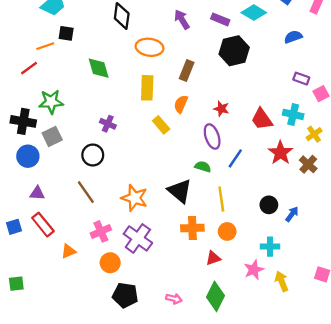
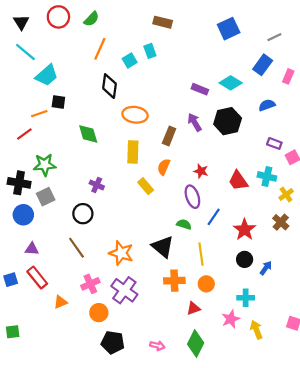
purple arrow: (182, 19) -> (195, 122), moved
black hexagon: (234, 51) -> (228, 121), moved
red star: (280, 153) -> (245, 230), moved

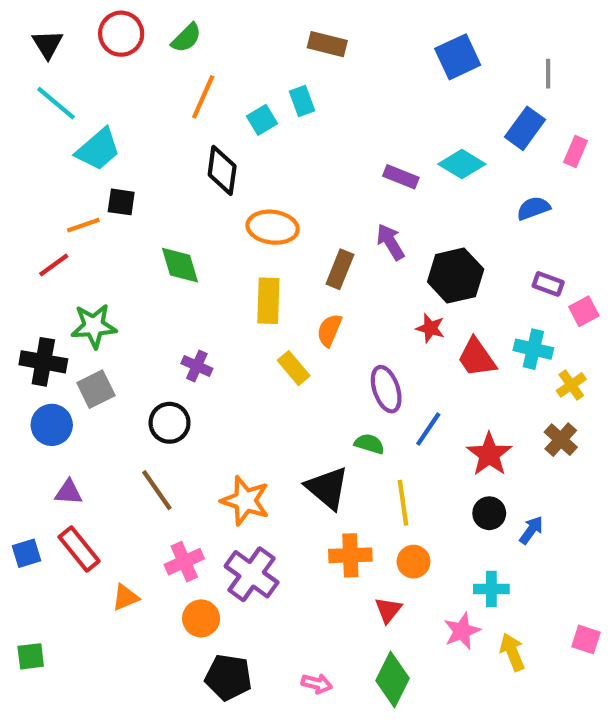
gray line: (274, 37) -> (548, 74), turned -64
black hexagon: (228, 121) -> (456, 276), moved
red star: (201, 171) -> (430, 328), moved
red triangle: (194, 308) -> (388, 610), turned -32

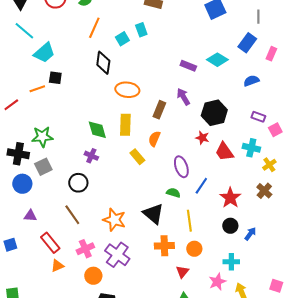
red line: (54, 265) -> (11, 105), moved
green diamond: (180, 265) -> (97, 130), moved
red rectangle: (79, 549) -> (50, 243), moved

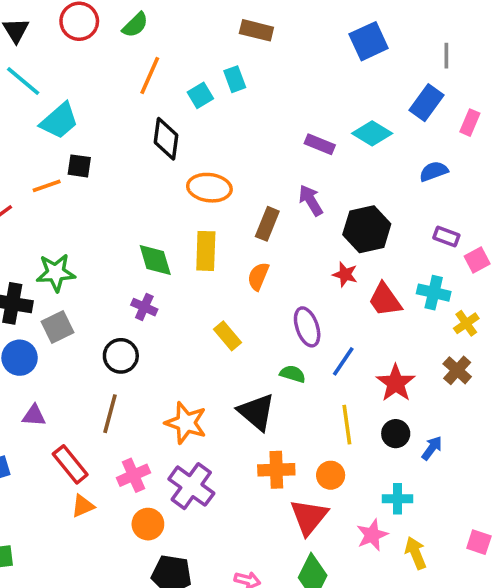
yellow rectangle: (137, 157) -> (228, 336), moved
brown line: (72, 215) -> (110, 414), turned 50
yellow line: (189, 221) -> (347, 425), moved
red triangle: (182, 272) -> (309, 517), size x1.6

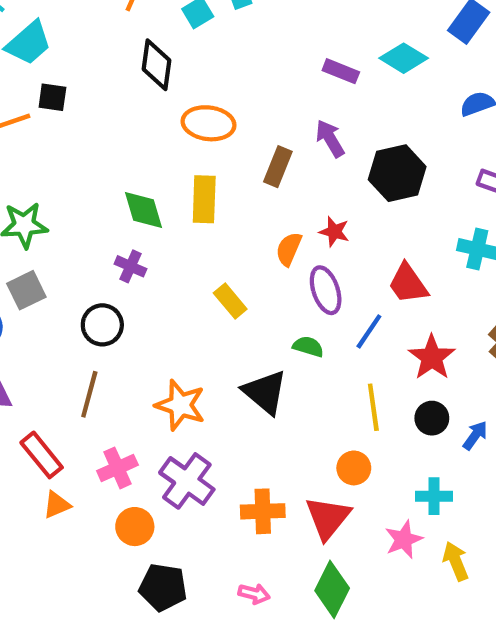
red star: (345, 274) -> (334, 232), moved
orange semicircle: (258, 276) -> (289, 249), moved
red trapezoid: (385, 300) -> (408, 284), moved
orange cross: (276, 470) -> (263, 511), moved

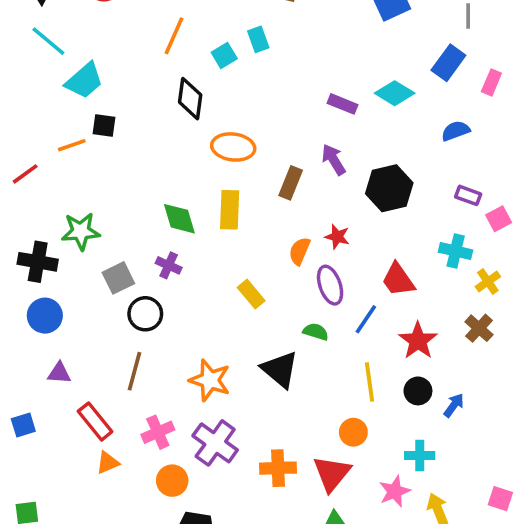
gray square: (26, 290) -> (118, 278), moved

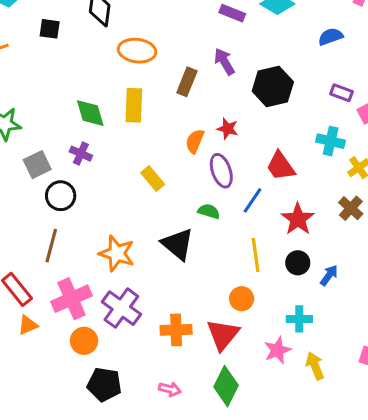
black square: (104, 125) -> (50, 29), moved
pink cross: (158, 432) -> (72, 299), size x1.4

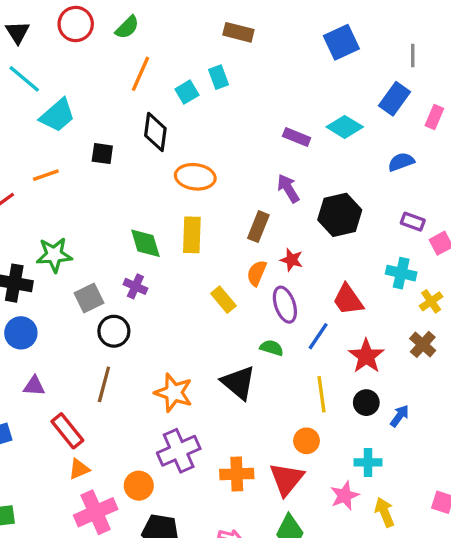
brown rectangle: (187, 82) -> (258, 227), moved
yellow rectangle: (153, 179) -> (223, 300), moved
pink cross: (72, 299) -> (96, 512), moved
purple cross: (121, 308) -> (179, 451), turned 30

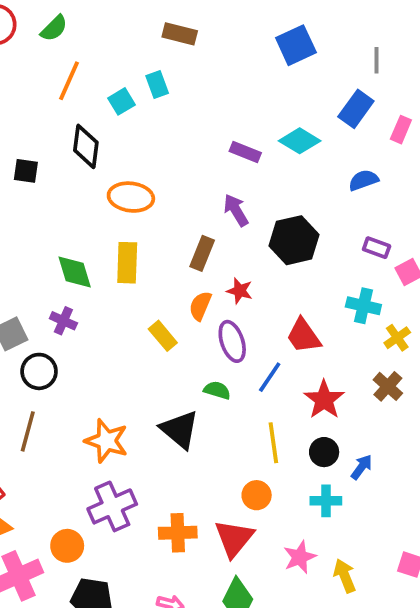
cyan cross: (368, 462) -> (326, 501), moved

